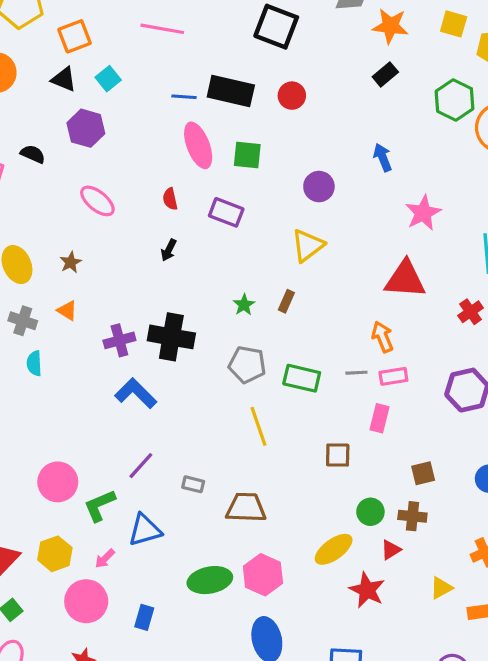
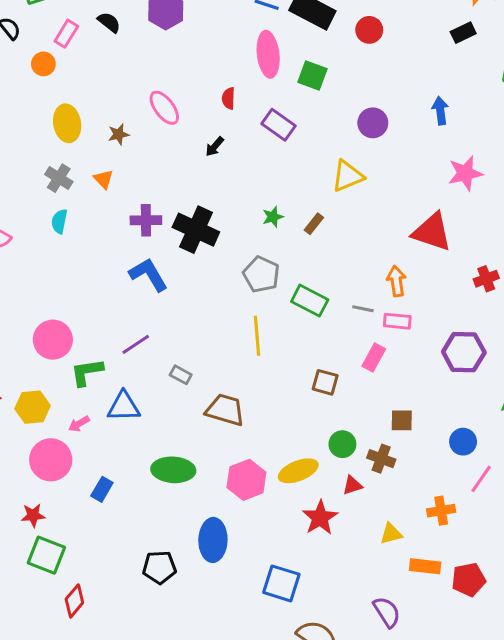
pink ellipse: (97, 201) -> (164, 108), moved
pink hexagon: (263, 575) -> (246, 480), moved

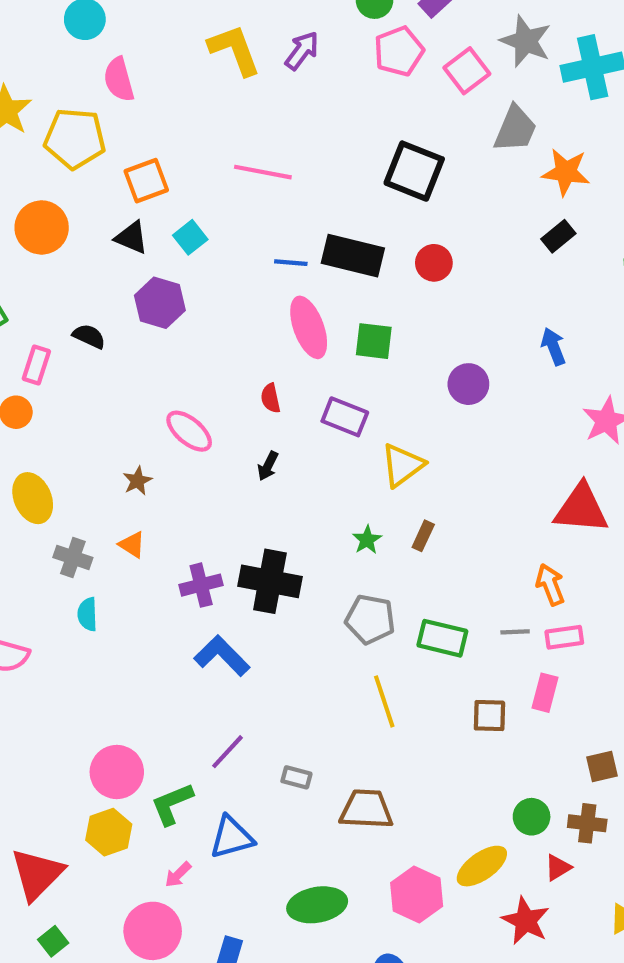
yellow ellipse: (67, 123) -> (33, 498), moved
yellow triangle: (348, 176) -> (402, 465), moved
brown square: (325, 382) -> (489, 716), moved
yellow hexagon: (33, 407) -> (109, 832), moved

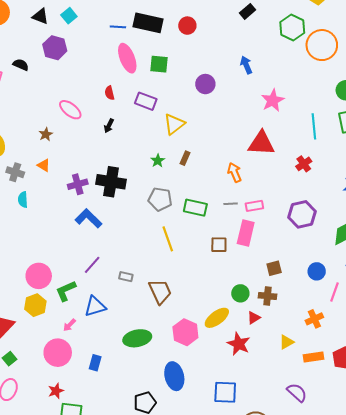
orange arrow: (550, 585) -> (235, 172), moved
pink rectangle: (545, 693) -> (246, 233), size x1.4
brown trapezoid: (366, 809) -> (160, 291), turned 64

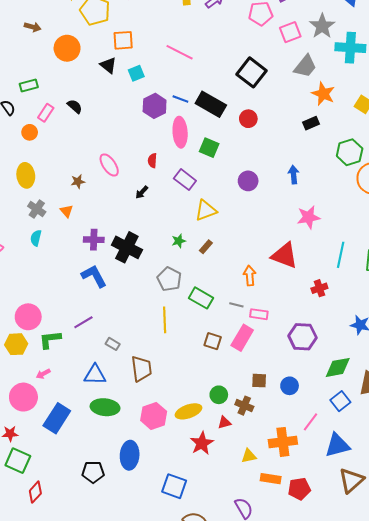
purple hexagon: (55, 48) -> (155, 106), moved
blue circle: (317, 271) -> (290, 386), moved
blue triangle: (95, 306) -> (95, 375), moved
orange cross: (314, 319) -> (283, 442), size x1.5
blue rectangle: (95, 363) -> (57, 418), size x1.8

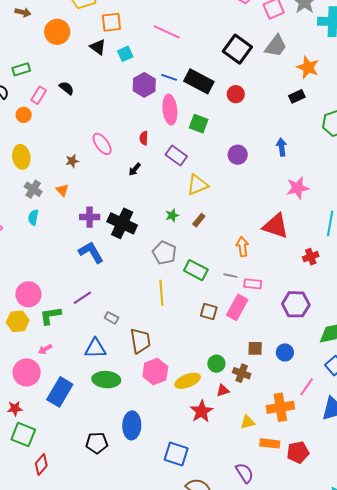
gray trapezoid: (305, 66) -> (276, 46), moved
pink hexagon: (154, 416) -> (155, 371), moved

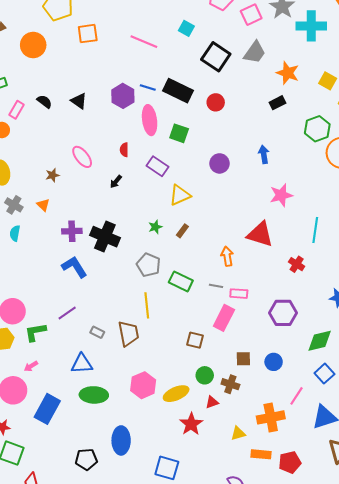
black triangle: (98, 47) -> (79, 101), moved
cyan square: (125, 54) -> (186, 28), moved, turned -35
red cross: (311, 257) -> (297, 264), turned -35
brown square: (209, 312) -> (195, 340), moved
brown trapezoid: (140, 341) -> (129, 334), moved

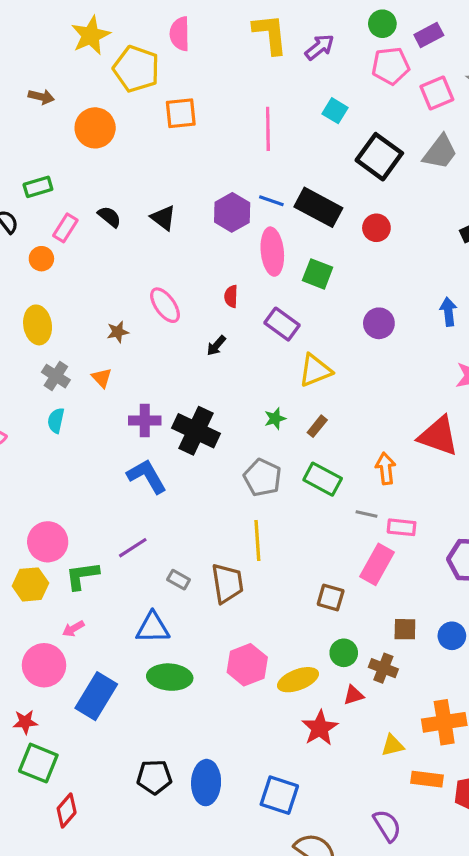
pink line: (144, 42) -> (268, 129), turned 64
green rectangle: (181, 281) -> (323, 479), moved
blue ellipse: (121, 440) -> (206, 783), moved

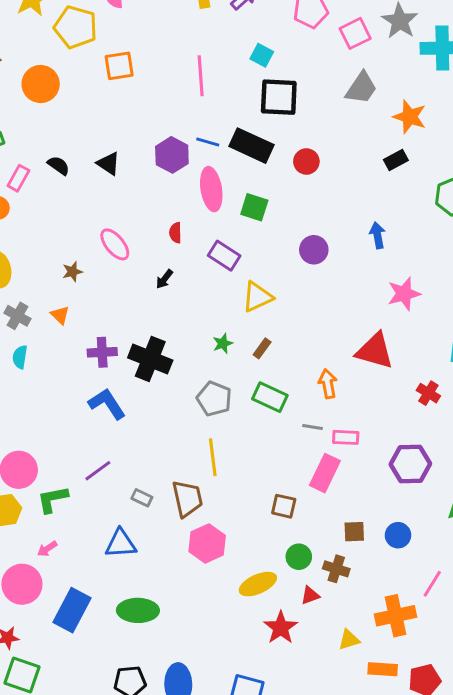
black square: (379, 157) -> (279, 97), moved, turned -30
pink hexagon: (247, 665) -> (207, 543), moved
green ellipse: (170, 677) -> (138, 610), moved

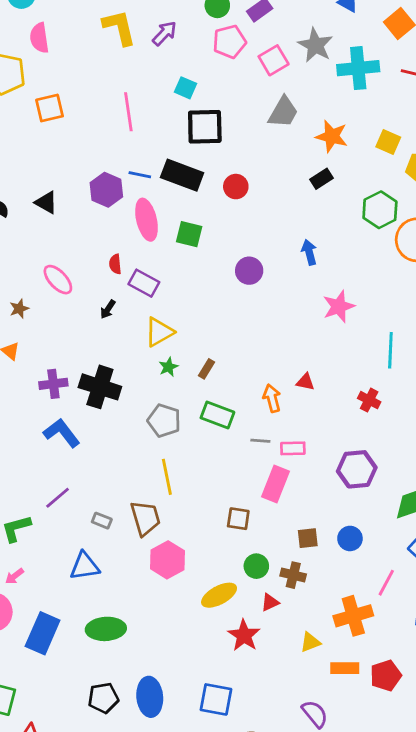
purple rectangle: (224, 256) -> (144, 283), moved
yellow triangle: (257, 297) -> (159, 332), moved
red triangle: (375, 351) -> (305, 382), moved, size x0.5

